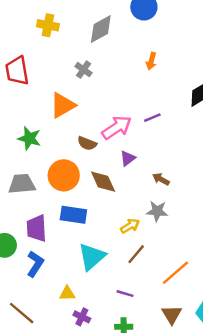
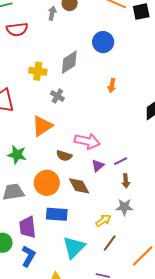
yellow cross: (48, 25) -> (38, 71), moved
purple line: (152, 118) -> (121, 161), moved
pink arrow: (117, 127) -> (87, 141), turned 50
brown arrow: (161, 179) -> (126, 181), turned -120

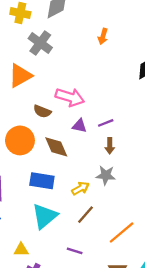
gray cross: (57, 96) -> (40, 43), size x1.5
purple triangle: (98, 166) -> (79, 126), turned 48
blue rectangle: (57, 214) -> (42, 181), moved

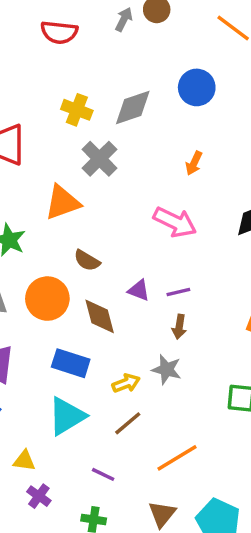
pink arrow: (70, 97) -> (175, 222), moved

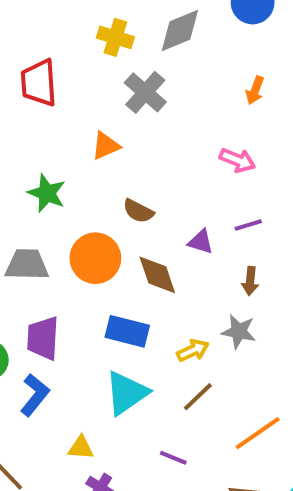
orange triangle: (62, 202) -> (106, 146), size x0.7
pink arrow: (175, 222) -> (237, 160), size x0.7
purple line: (178, 292) -> (248, 225), moved

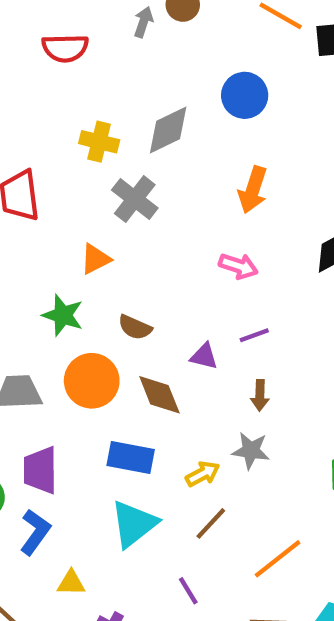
orange arrow: (255, 90) -> (253, 190), size x1.5
green star: (47, 193) -> (63, 315), moved
yellow triangle: (81, 448) -> (71, 583), moved
purple line: (173, 458) -> (188, 591), turned 40

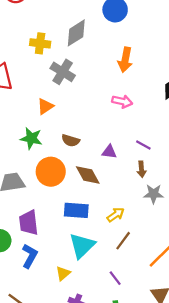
purple line: (254, 335) -> (143, 145), moved, turned 56
gray star: (251, 451) -> (153, 194), moved
yellow triangle: (71, 583) -> (63, 273), moved, turned -35

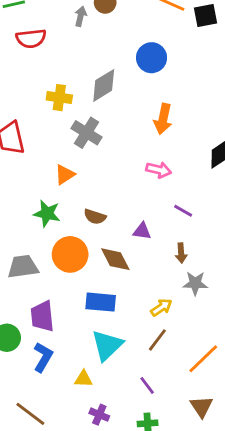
purple line: (143, 145) -> (183, 211), moved
yellow arrow: (116, 215) -> (161, 307), moved
yellow triangle: (63, 273) -> (83, 379), turned 42

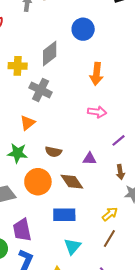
purple line: (183, 211) -> (119, 140), turned -64
cyan triangle: (107, 345) -> (72, 246), size x0.7

